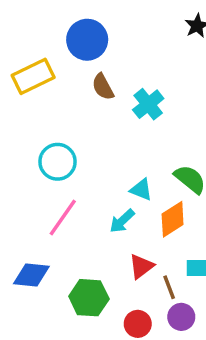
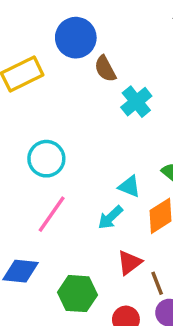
brown semicircle: (103, 87) -> (105, 69), moved

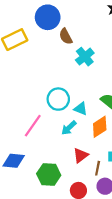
cyan circle: (46, 159) -> (58, 99), moved
brown line: (157, 283) -> (98, 168), turned 32

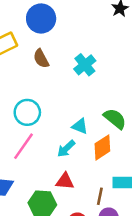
brown semicircle: (66, 36) -> (41, 59), moved
cyan circle: (58, 99) -> (27, 112), moved
red triangle: (81, 155) -> (65, 181), moved, turned 42

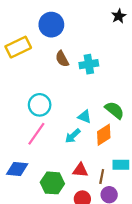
brown semicircle: (41, 59) -> (62, 59), moved
cyan cross: (85, 65) -> (89, 64), turned 30
red triangle: (65, 181) -> (80, 170), moved

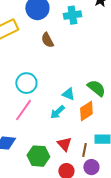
cyan cross: (89, 64) -> (72, 15), moved
red triangle: (80, 170) -> (64, 144), turned 42

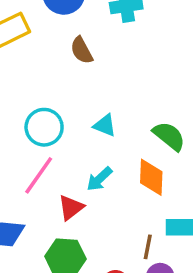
cyan triangle: (68, 94) -> (105, 125), moved
orange diamond: (86, 111) -> (151, 177), turned -55
red triangle: (64, 144) -> (71, 208), moved, turned 35

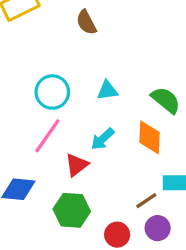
cyan triangle: (105, 125) -> (107, 90), turned -30
brown line: (148, 247) -> (146, 201), turned 45

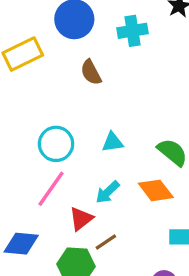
orange diamond: (150, 137) -> (156, 190), turned -40
brown line: (146, 201) -> (106, 242), moved

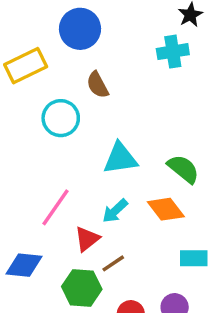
cyan cross: (133, 31) -> (173, 52), moved
cyan triangle: (113, 142) -> (120, 158), size x1.5
cyan circle: (56, 144) -> (61, 118), moved

